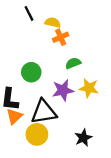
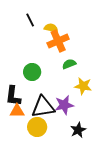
orange cross: (61, 37) -> (58, 41), size x1.5
purple star: (63, 90) -> (64, 105), moved
orange triangle: (14, 116) -> (17, 111), turned 42

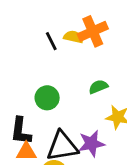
black line: (30, 20) -> (51, 41), moved
orange cross: (58, 41) -> (93, 31), moved

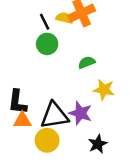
green circle: (47, 98) -> (47, 44), moved
purple star: (91, 143) -> (80, 113), turned 30

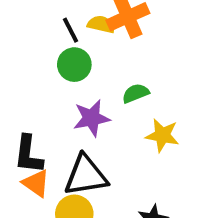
purple star: (80, 113) -> (92, 118), moved, turned -30
orange triangle: (22, 121) -> (36, 183), turned 36

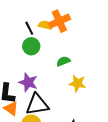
purple star: (92, 118) -> (28, 82), moved, turned 30

